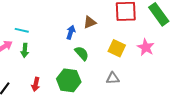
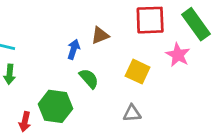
pink star: (146, 47) -> (178, 55), moved
green hexagon: (69, 80) -> (55, 106), moved

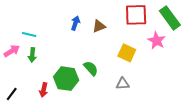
blue arrow: (74, 49) -> (75, 23), moved
green semicircle: (89, 79) -> (91, 68), moved

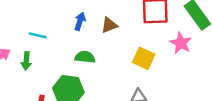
cyan line: (29, 34) -> (38, 35), moved
green semicircle: (91, 68) -> (85, 57), moved, turned -42

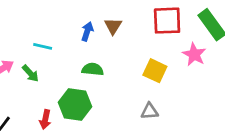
brown triangle: (109, 25) -> (113, 26), moved, turned -36
green arrow: (26, 61) -> (30, 73), turned -48

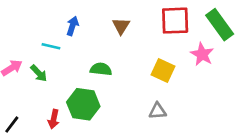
blue arrow: (87, 31) -> (73, 26), moved

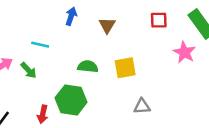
red square: (175, 21) -> (159, 20), size x0.6
blue arrow: (73, 26) -> (71, 16), moved
yellow square: (163, 71) -> (125, 68), moved, turned -35

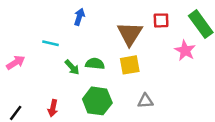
brown triangle: (107, 25) -> (130, 34), moved, size x1.6
green arrow: (29, 70) -> (72, 67), moved
green hexagon: (71, 100) -> (97, 101), moved

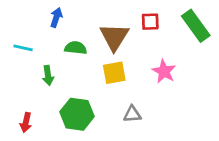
pink star: (185, 50) -> (164, 71), moved
green semicircle: (95, 64) -> (76, 48), moved
green arrow: (72, 67) -> (48, 75), turned 35

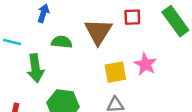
yellow square: (114, 73) -> (115, 72), moved
green arrow: (48, 75) -> (36, 68), size x1.5

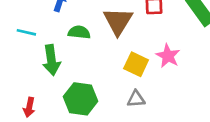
yellow square: (115, 72) -> (136, 64), turned 35

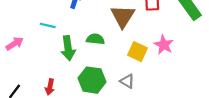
green semicircle: (79, 32) -> (95, 39), moved
gray triangle: (136, 99) -> (127, 81), moved, turned 35

